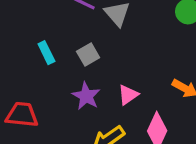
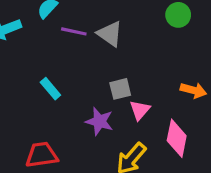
gray square: (88, 54) -> (120, 89), moved, turned 30

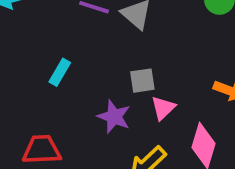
cyan rectangle: (50, 89) -> (60, 72), turned 65

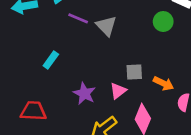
gray square: (142, 81) -> (134, 72), moved

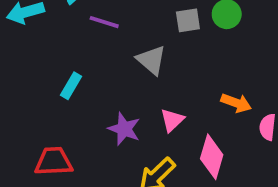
gray triangle: (106, 26) -> (151, 60), moved
gray square: (134, 72) -> (188, 20), moved

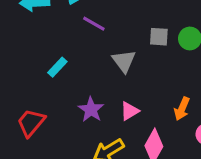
orange arrow: (236, 103) -> (182, 109), turned 80
red trapezoid: (54, 161) -> (31, 123), turned -60

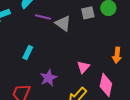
gray triangle: (124, 61) -> (63, 23), moved
purple star: (91, 110) -> (48, 78), moved, turned 30

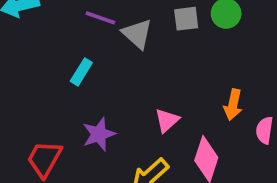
cyan rectangle: (28, 52) -> (81, 72), moved

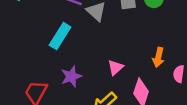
cyan rectangle: (81, 72) -> (60, 36), size x1.5

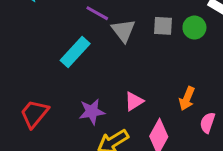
purple star: (71, 76) -> (92, 112), moved

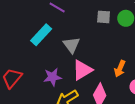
gray triangle: (123, 31) -> (71, 45), moved
pink triangle: (134, 101) -> (82, 70), size x1.5

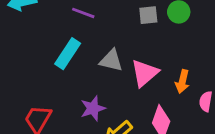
gray triangle: (71, 45) -> (111, 60), turned -30
pink triangle: (82, 70) -> (145, 73), moved

